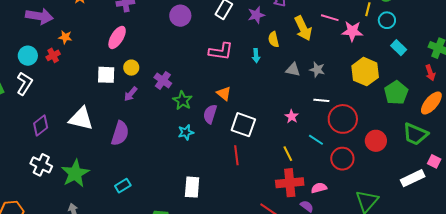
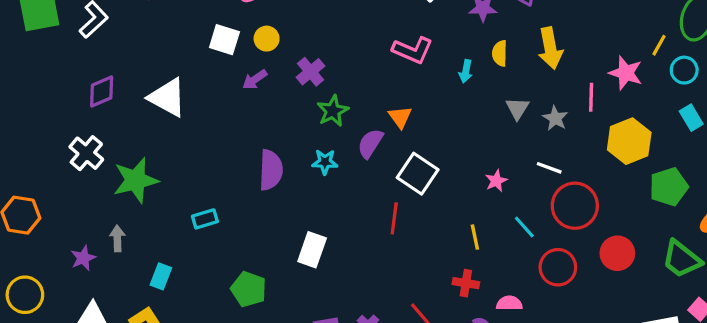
pink line: (330, 18) -> (591, 97), moved, turned 60
gray triangle: (293, 70) -> (517, 108), turned 35
purple semicircle: (120, 133) -> (271, 170), moved, turned -30
red cross: (290, 183) -> (466, 283), size x0.6

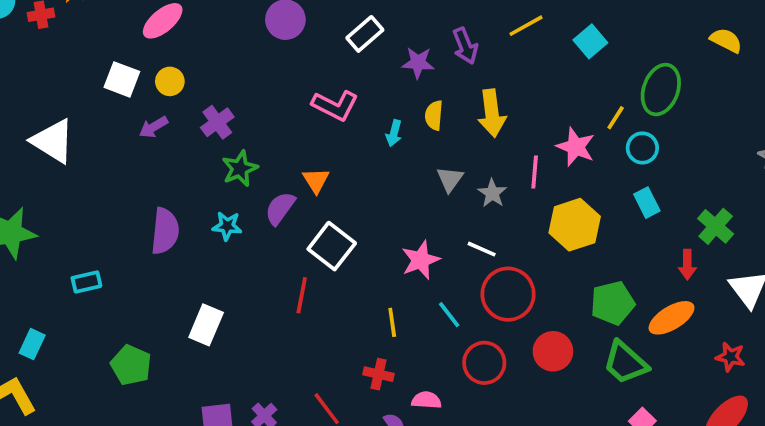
pink star: (496, 181) -> (421, 260), size x1.5
green pentagon: (669, 187) -> (613, 303), moved

